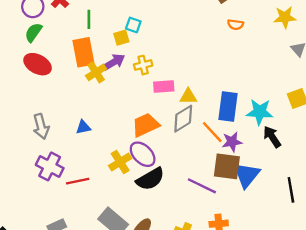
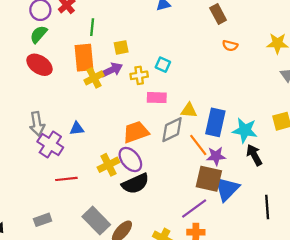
cyan square: (133, 25) -> (163, 65), moved
yellow triangle: (188, 96) -> (189, 110), moved
purple cross: (50, 166) -> (50, 144), moved
purple line: (202, 186) -> (194, 208), moved, turned -68

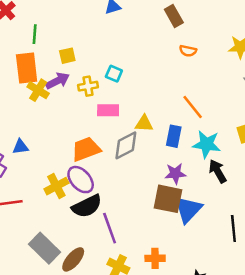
yellow cross: (94, 78) -> (38, 90), turned -30
blue rectangle: (215, 122) -> (174, 136), size x0.7
orange line: (198, 145) -> (193, 107), moved
purple line: (194, 208) -> (110, 228), moved, turned -72

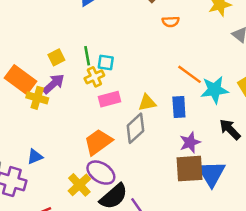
green line: (35, 34) -> (87, 56), moved
orange rectangle: (27, 68) -> (20, 80), turned -32
yellow cross: (88, 86) -> (94, 77), moved
cyan star: (207, 144) -> (215, 90), moved

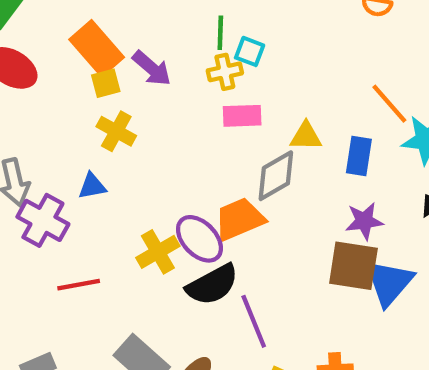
yellow square: (56, 57) -> (106, 83), moved
purple arrow: (53, 84) -> (152, 68), turned 70
yellow cross: (37, 98) -> (116, 131), moved
orange trapezoid: (98, 142) -> (239, 219), moved

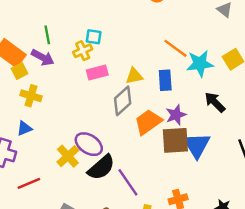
green line: (220, 33) -> (47, 35), moved
orange trapezoid: (239, 219) -> (148, 122), moved

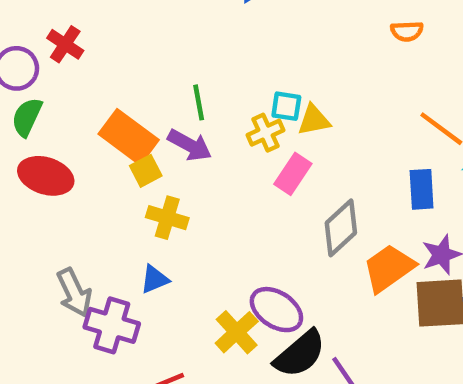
pink rectangle: (97, 72) -> (293, 174), turned -42
yellow triangle: (134, 76) -> (314, 120), moved

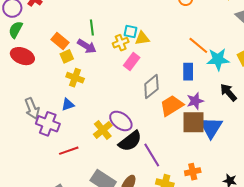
orange rectangle: (129, 137) -> (60, 41), size x0.7

